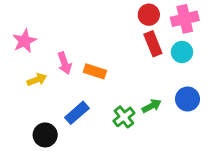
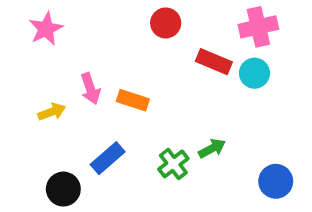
red circle: (149, 15) -> (166, 23), moved
pink star: (24, 41) -> (46, 29), moved
red rectangle: (153, 44) -> (214, 62), turned -45
blue circle: (188, 99) -> (276, 181), moved

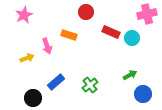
pink cross: (258, 27) -> (147, 14), moved
orange rectangle: (133, 100) -> (69, 35), moved
green arrow: (212, 148) -> (130, 75), moved

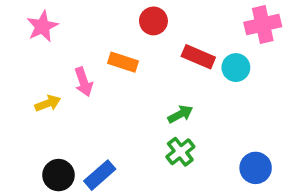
green arrow: (130, 75) -> (180, 114), moved
blue rectangle: (56, 82) -> (100, 175), moved
green cross: (90, 85) -> (180, 152), moved

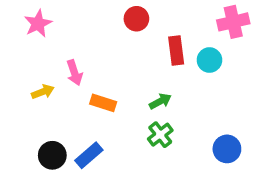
red rectangle: (198, 57) -> (176, 50), turned 60
orange rectangle: (123, 62) -> (103, 103), moved

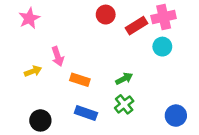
pink cross: (233, 22) -> (164, 17), moved
red rectangle: (176, 50) -> (136, 26), moved, turned 65
blue rectangle: (89, 155) -> (86, 113), moved, turned 60

